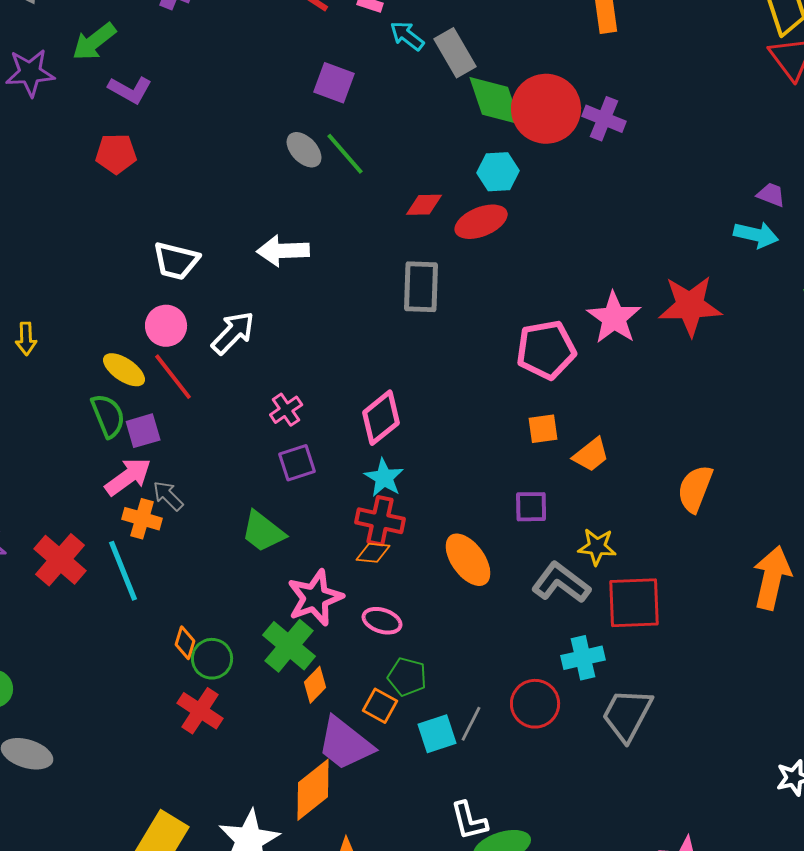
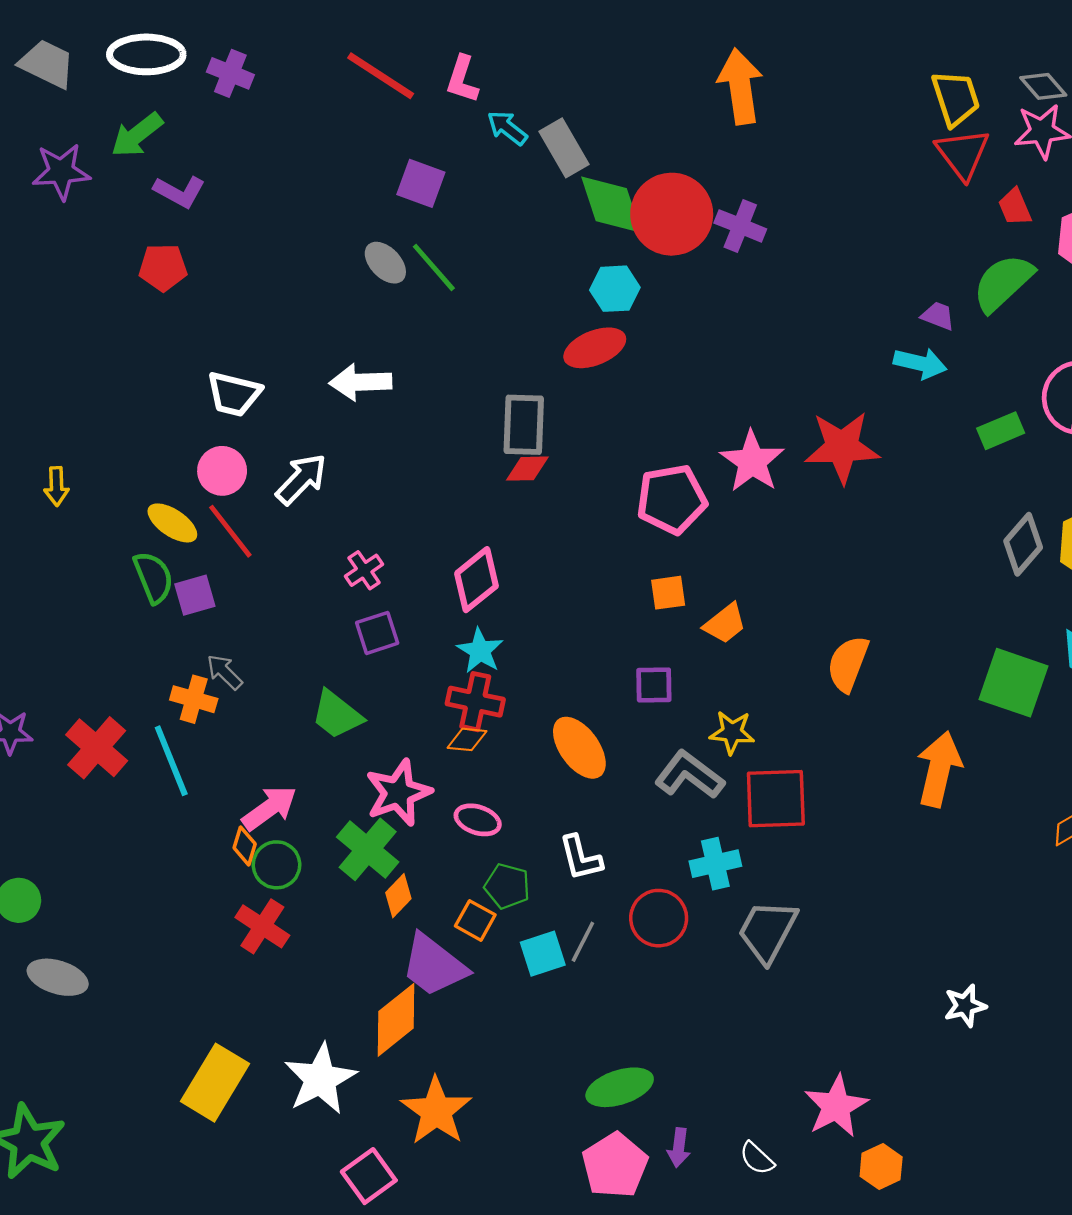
red diamond: (424, 205) -> (527, 469), moved
pink arrow: (128, 477) -> (269, 808), moved
white L-shape: (469, 821) -> (581, 858), moved

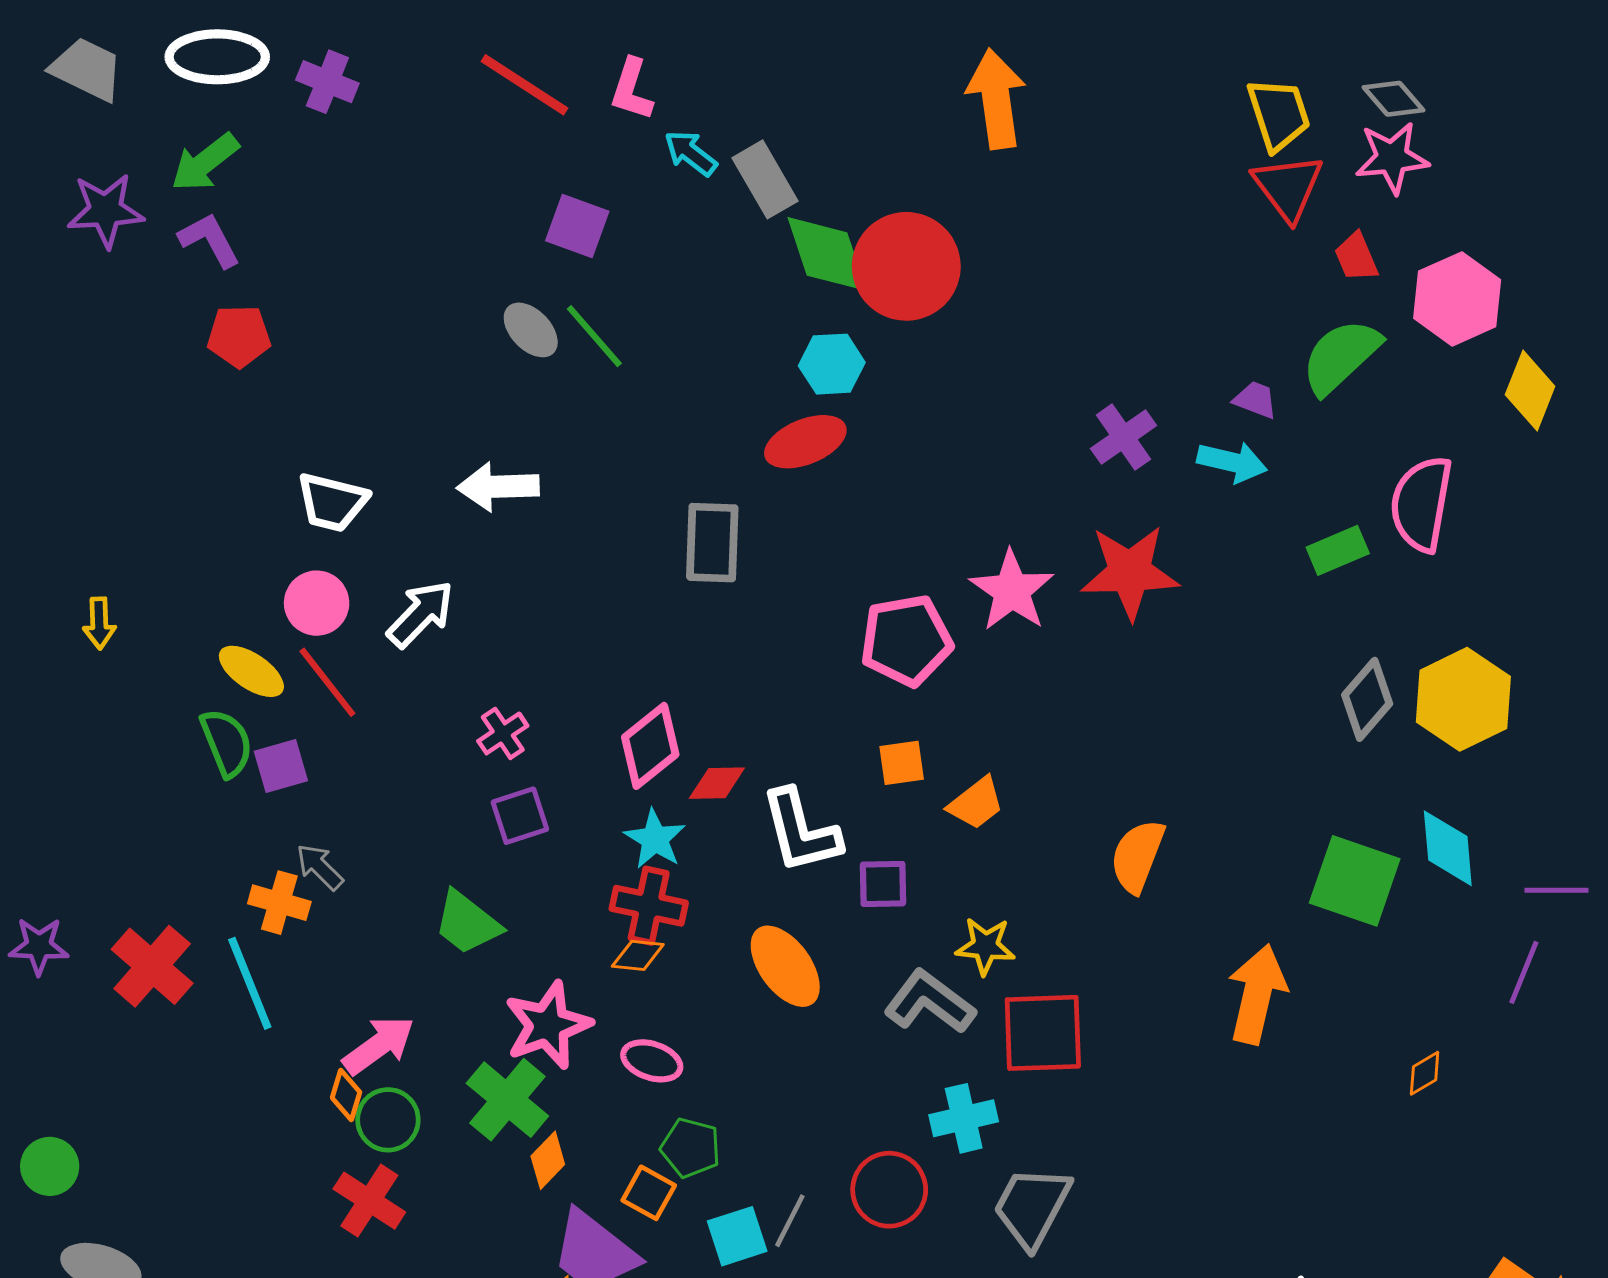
purple L-shape: (179, 192) -> (209, 240), moved, turned -147
purple cross: (740, 226) -> (1124, 437), moved, turned 33
red diamond: (527, 469) -> (717, 783), moved
white L-shape: (581, 858) -> (801, 831), moved, size x1.4

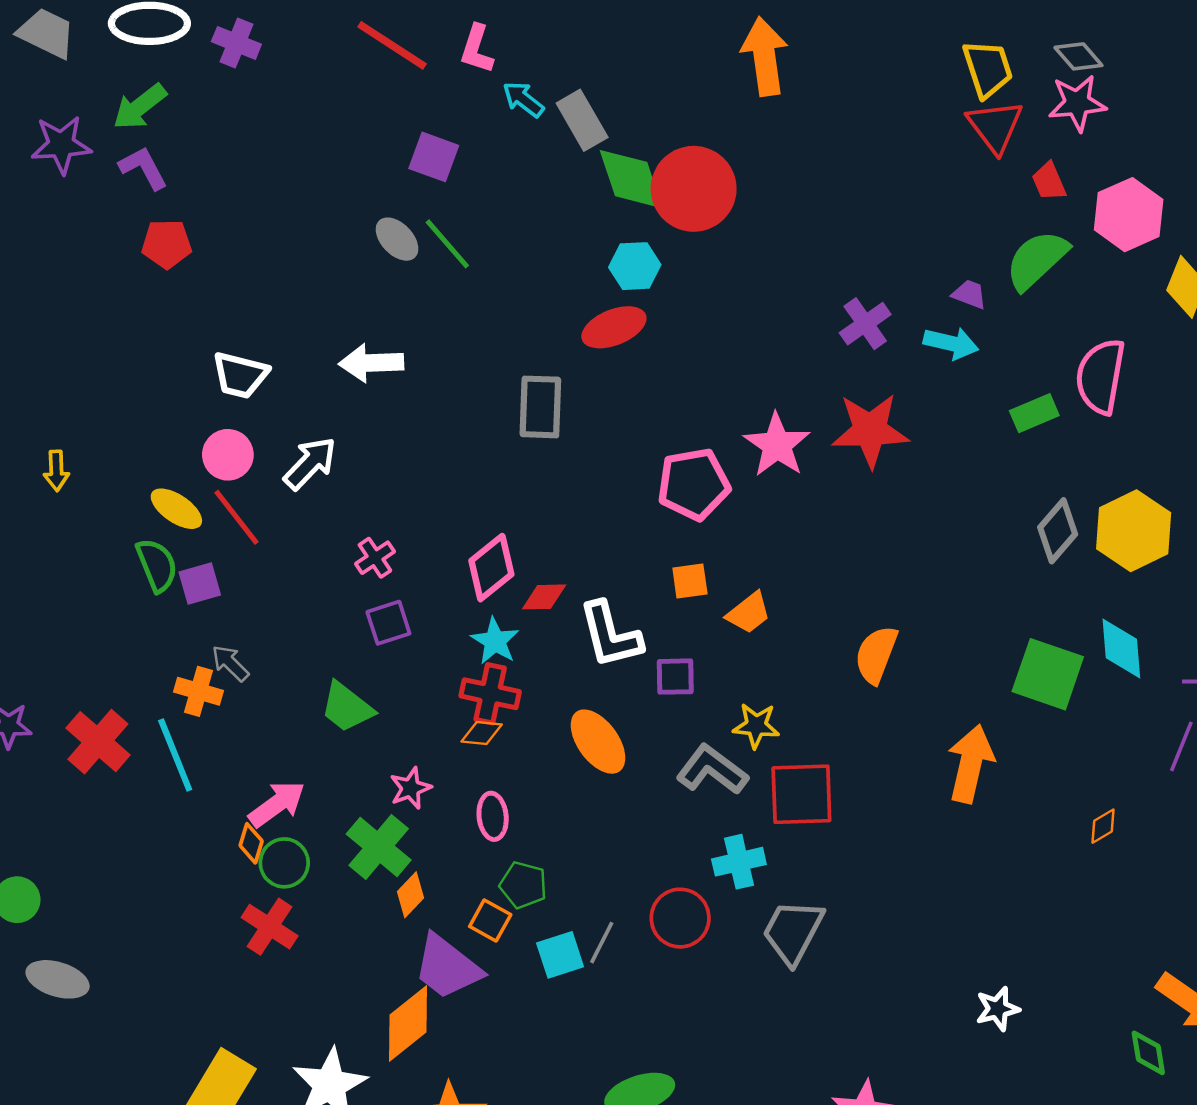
pink star: (548, 1025) -> (410, 788), size x0.6
pink ellipse: (652, 1061) -> (493, 816), turned 66

